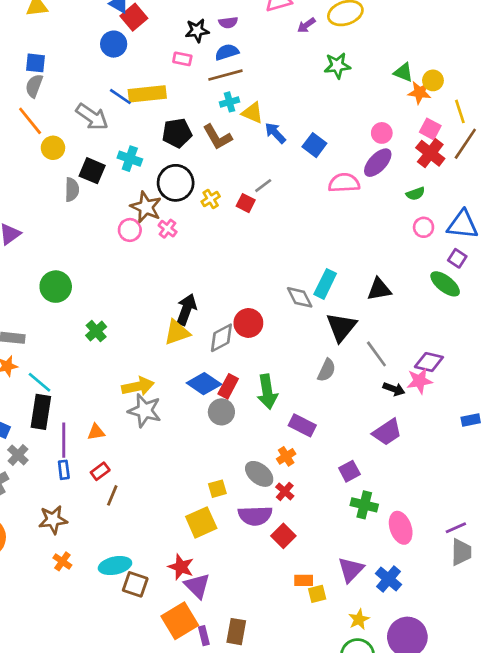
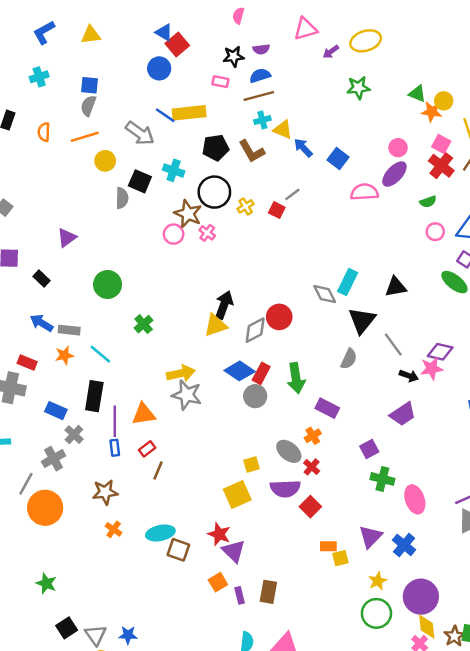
orange line: (30, 121) -> (85, 137), turned -68
cyan line: (40, 382) -> (100, 354), moved
orange triangle: (96, 432) -> (144, 414), size x1.5
orange square: (180, 621) -> (218, 582), size x0.6

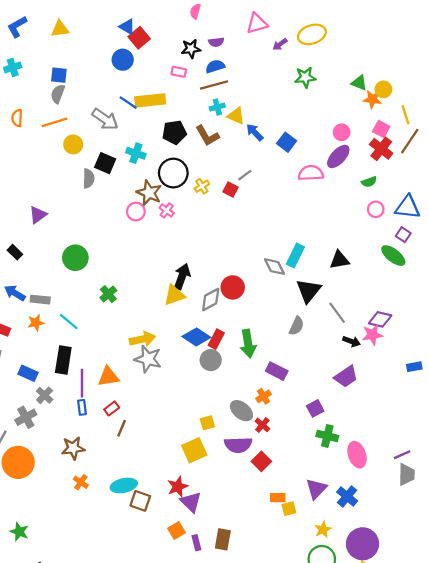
red star: (219, 534) -> (178, 487), turned 30

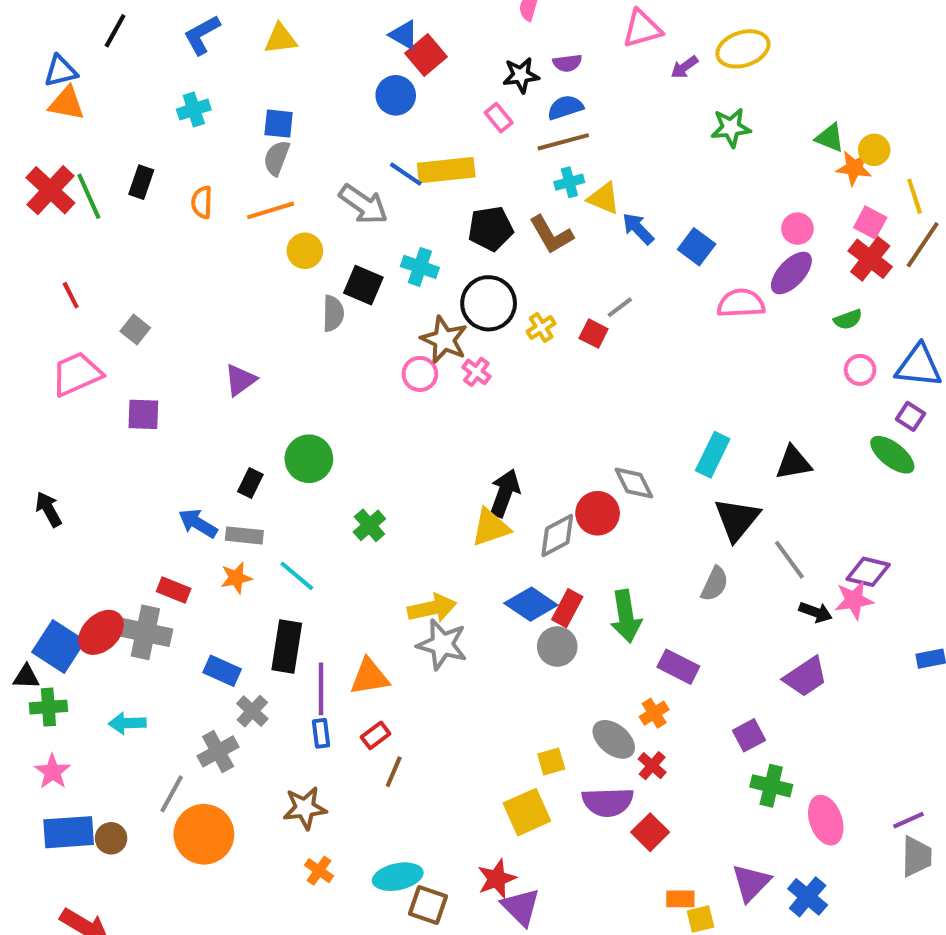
pink rectangle: (179, 72) -> (499, 118), turned 40
black rectangle: (15, 252) -> (250, 483), moved, turned 72
gray diamond: (274, 267) -> (634, 483), moved

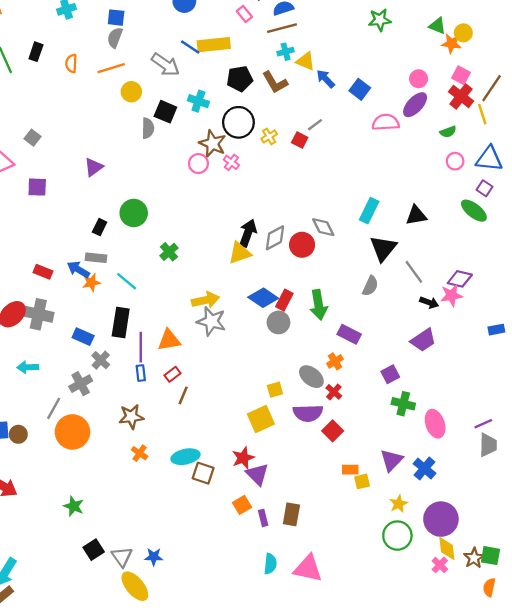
yellow line: (915, 196) -> (482, 114), moved
blue arrow: (198, 523) -> (78, 269), moved
gray diamond: (557, 535) -> (275, 238), moved
red rectangle: (174, 590) -> (43, 272), moved

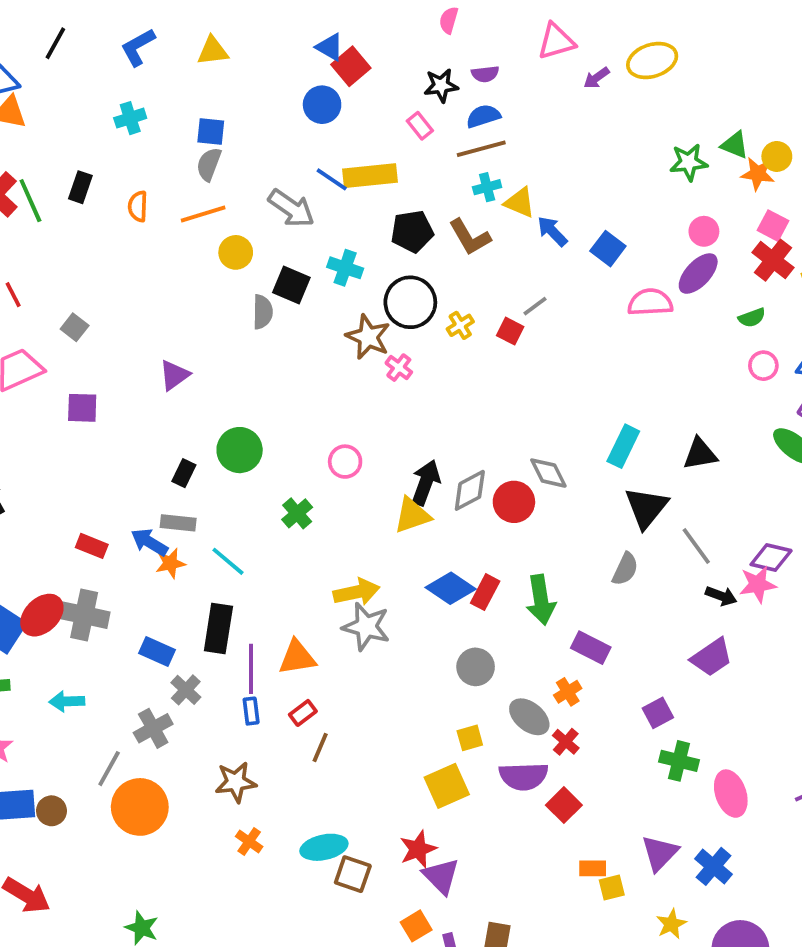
green star: (380, 20) -> (689, 162), moved
pink circle: (198, 164) -> (345, 462), moved
gray circle: (278, 322) -> (476, 667), moved

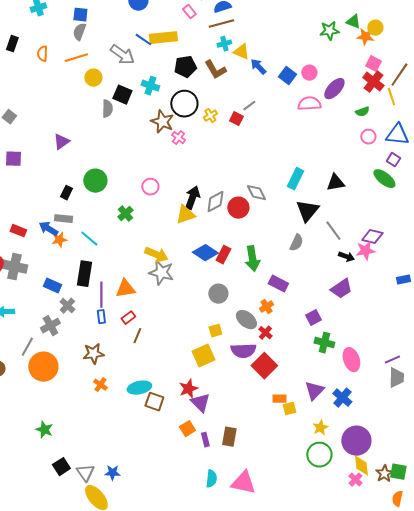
pink circle: (704, 231) -> (309, 73), moved
yellow arrow: (357, 592) -> (156, 255), turned 35
red square: (564, 805) -> (264, 366), size x1.4

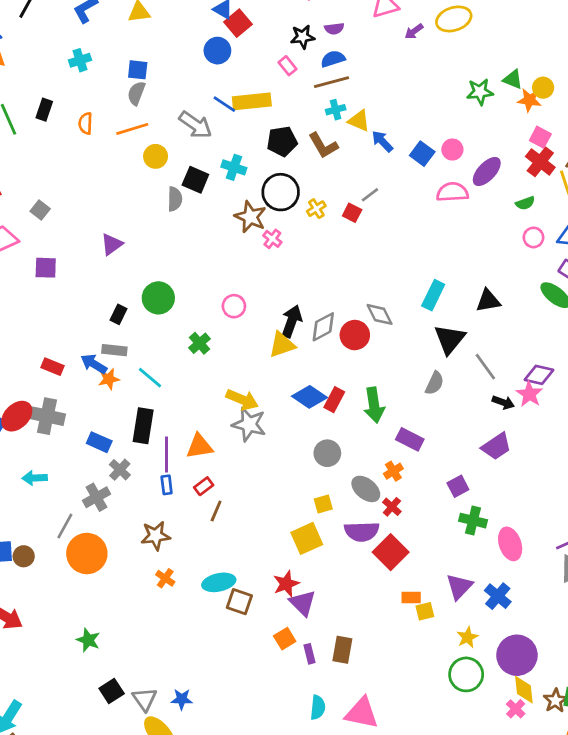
pink star: (365, 251) -> (529, 394), turned -30

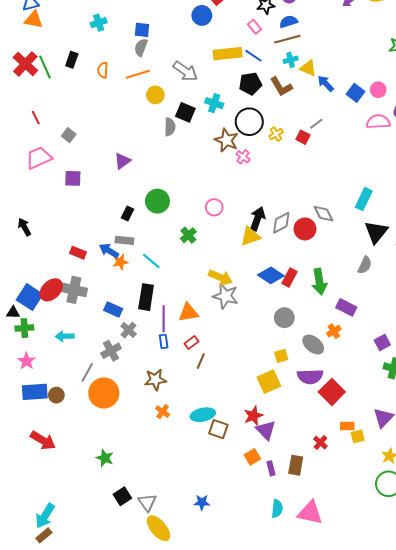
blue line: (224, 104) -> (253, 56), moved
red cross: (392, 507) -> (320, 443), moved
blue star: (182, 699) -> (202, 502), moved

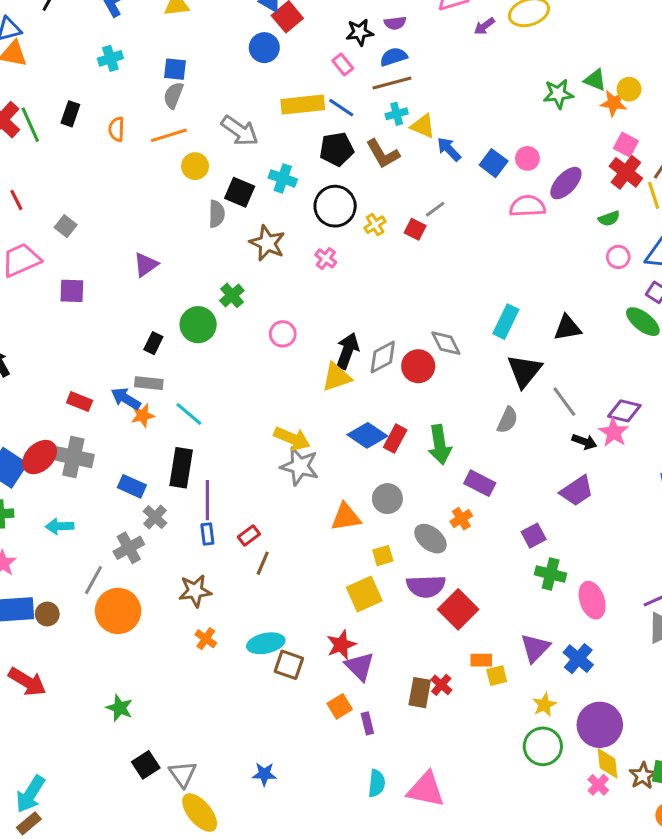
brown star: (227, 140) -> (267, 243), moved
green cross: (188, 235) -> (232, 295), moved
orange triangle: (188, 313) -> (346, 517), moved
brown rectangle: (296, 465) -> (420, 693), moved

